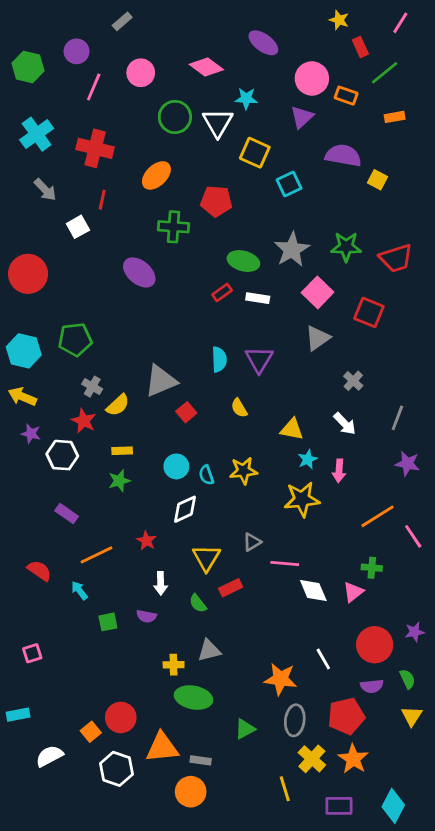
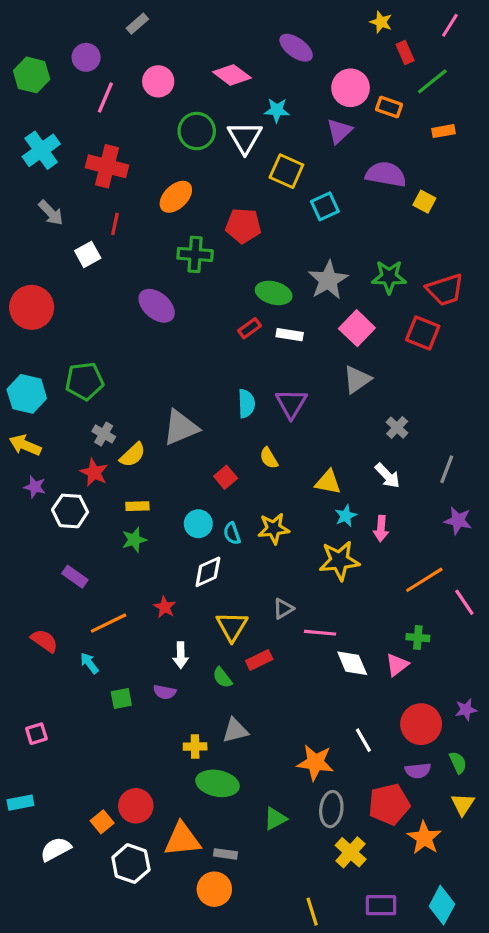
red square: (369, 312) -> (423, 333), moved
red square: (186, 412) -> (226, 477), moved
orange star: (353, 759) -> (424, 838), moved
yellow line: (285, 789) -> (312, 912), moved

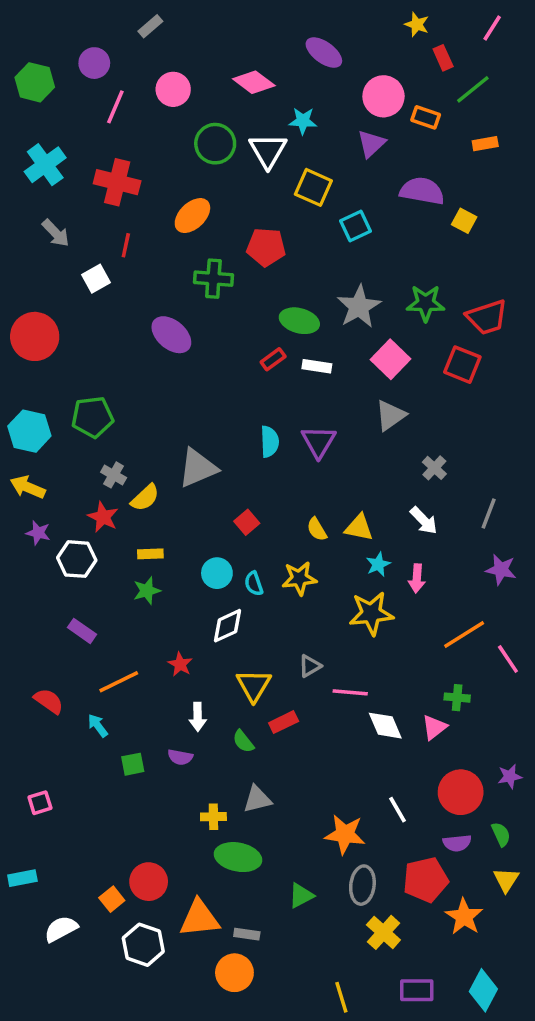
yellow semicircle: (269, 458) -> (317, 529), moved

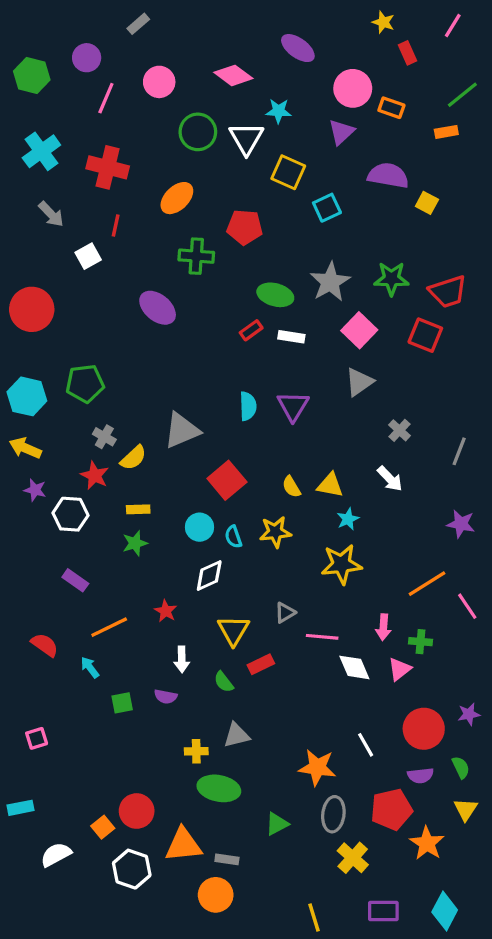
green line: (473, 89) -> (462, 95), moved
gray line: (489, 513) -> (459, 451), moved
red square: (247, 522) -> (227, 480), size x1.6
pink arrow: (417, 578) -> (383, 627), moved

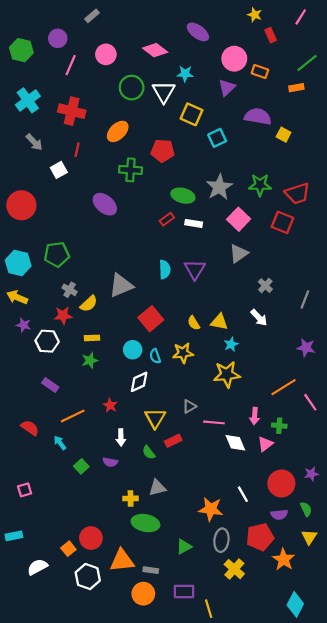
red star: (95, 475) -> (63, 315), turned -30
green square: (122, 703) -> (81, 466), turned -32
purple rectangle: (383, 911) -> (184, 592), moved

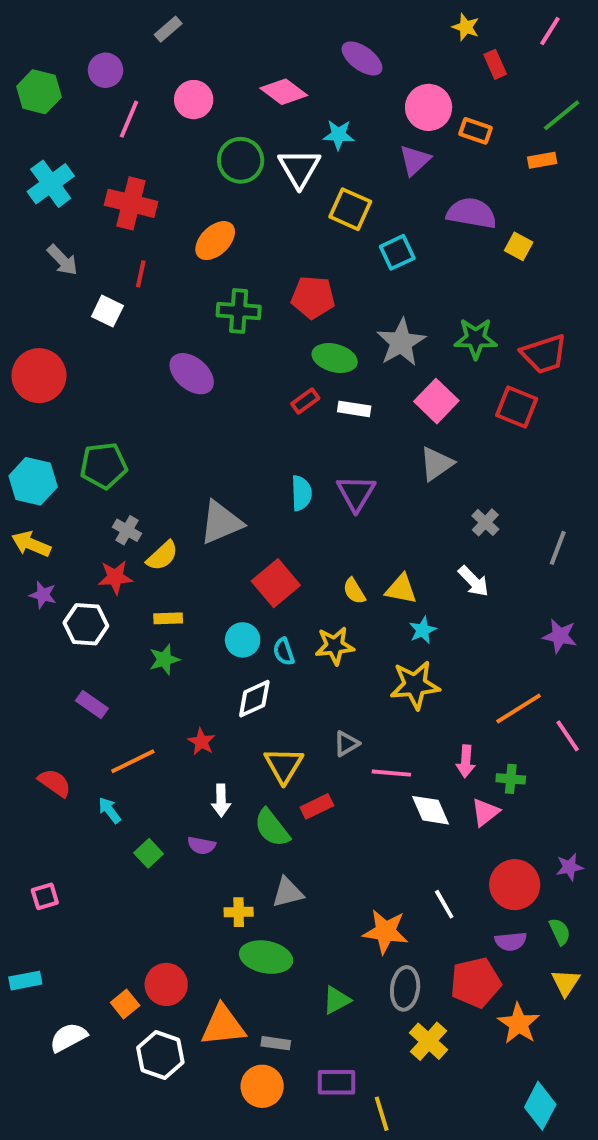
red pentagon: (163, 151) -> (313, 297), moved
white square: (59, 170) -> (107, 311), turned -35
green semicircle: (149, 452) -> (272, 828), size x1.5

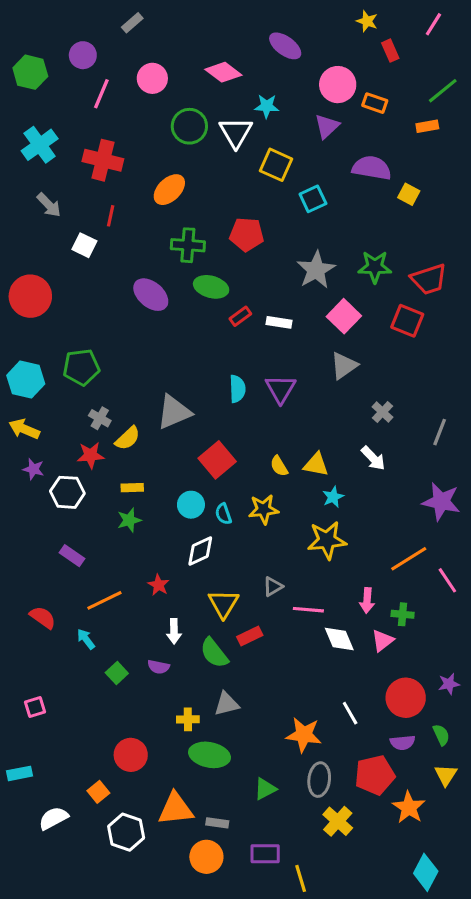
green ellipse: (335, 358) -> (211, 287), moved
purple star: (560, 636) -> (441, 502), size x1.4
red circle: (166, 984) -> (131, 755), moved

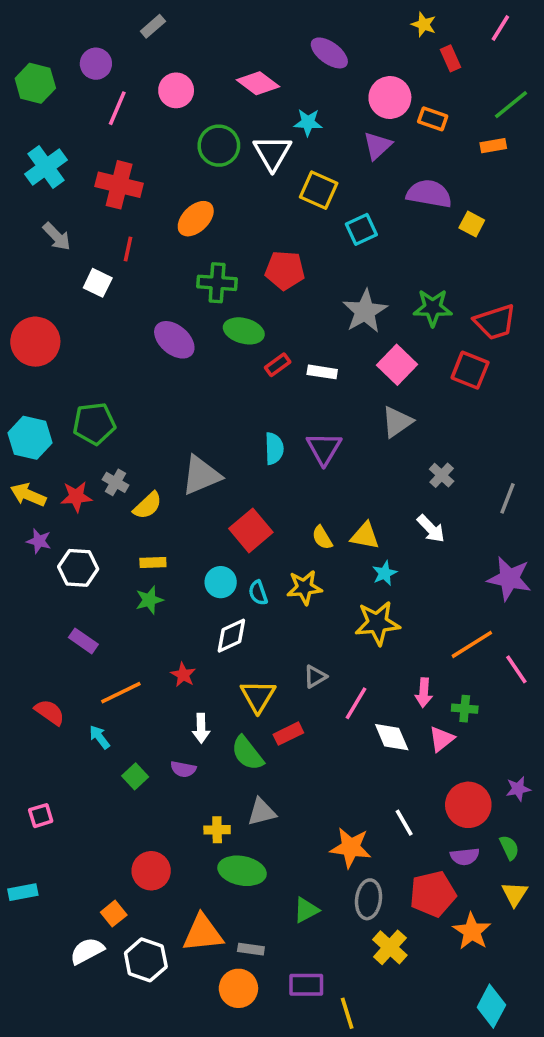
red star: (91, 455) -> (76, 497), moved
pink line: (308, 610) -> (356, 703), turned -64
white semicircle: (53, 818) -> (87, 951), moved

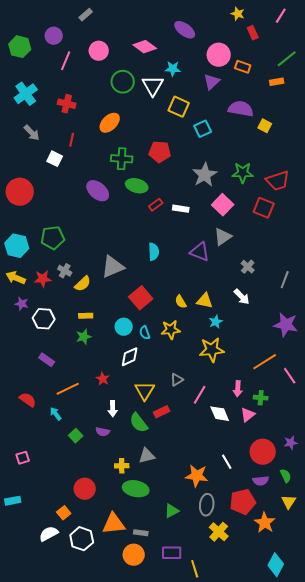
red cross: (119, 185) -> (67, 104), size x0.7
purple triangle: (324, 448) -> (200, 252), moved, turned -40

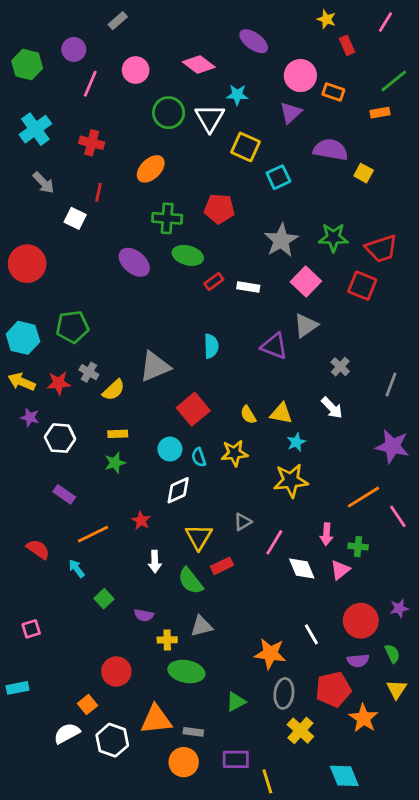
purple semicircle: (103, 432) -> (144, 615), moved
cyan diamond: (276, 565) -> (344, 776), moved, turned -50

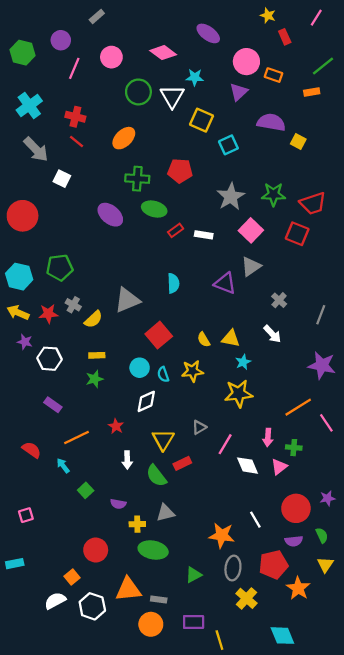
gray arrow: (44, 183) -> (36, 149), size x1.4
red line: (99, 192) -> (77, 141), moved, turned -63

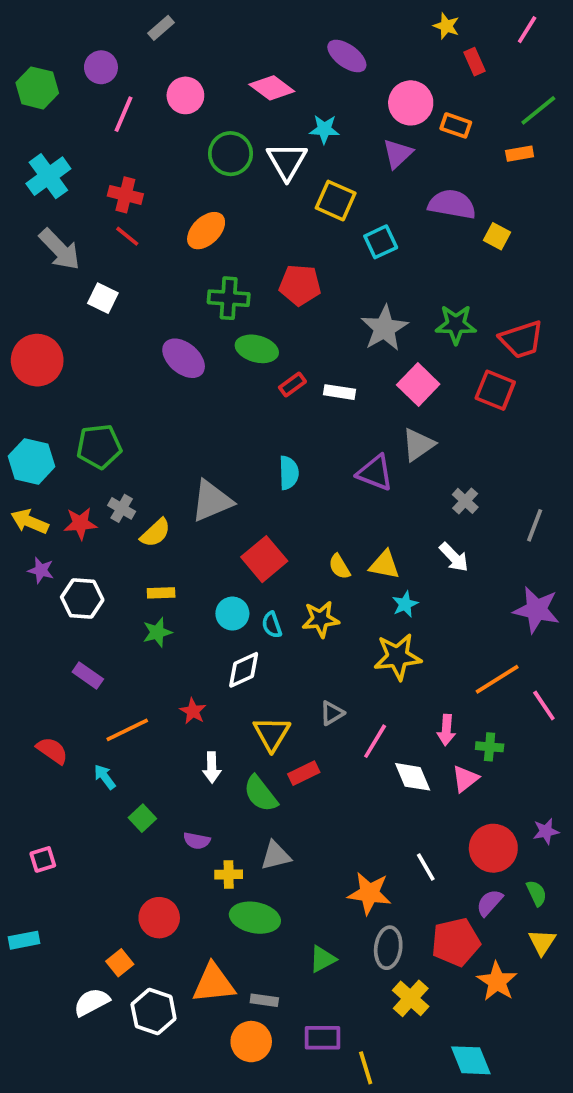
purple semicircle: (294, 541) -> (490, 903), turned 138

